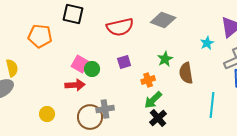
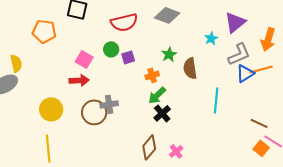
green circle: (92, 69) -> (111, 49), moved
yellow circle: (47, 114) -> (51, 109), size x1.5

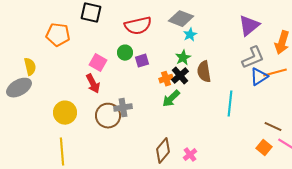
cyan star: (211, 38) -> (190, 35), moved
red arrow: (79, 80) -> (93, 84), turned 66
black cross: (162, 113) -> (180, 76), moved
orange square: (261, 148) -> (264, 148), moved

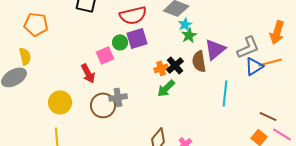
purple triangle: (249, 26) -> (215, 49), moved
orange pentagon: (58, 35) -> (36, 24), moved
green star: (183, 58) -> (189, 35), moved
purple square: (142, 61) -> (137, 38), moved, size x1.5
pink square: (98, 63) -> (105, 55), moved, turned 36

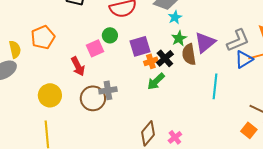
orange pentagon: (36, 24) -> (43, 37), moved, turned -30
green star: (189, 35) -> (179, 38), moved
purple square: (137, 38) -> (140, 46), moved

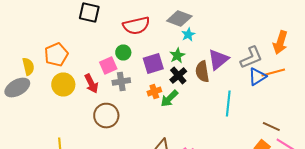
green star: (179, 38) -> (177, 56), moved
orange cross: (151, 61) -> (154, 92), moved
gray cross: (108, 90) -> (121, 82), moved
yellow circle: (50, 95) -> (63, 84), moved

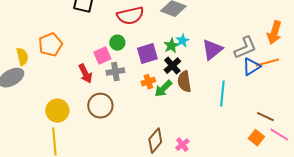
cyan star: (188, 34) -> (182, 41), moved
brown semicircle: (202, 72) -> (184, 82), moved
yellow circle: (63, 84) -> (57, 111), moved

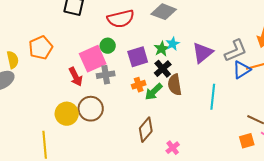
pink square: (102, 56) -> (93, 59), size x1.5
yellow circle: (57, 111) -> (67, 114), moved
orange square: (256, 138) -> (247, 141), turned 35
brown diamond: (155, 141) -> (146, 130), moved

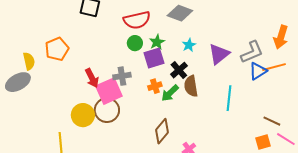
green circle: (108, 46) -> (135, 43), moved
green star: (162, 49) -> (157, 42), moved
pink square: (93, 59) -> (109, 91), moved

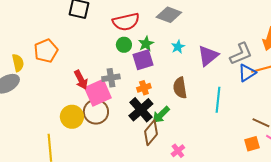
black cross: (179, 70) -> (141, 110), moved, size x1.4
green arrow: (170, 93) -> (161, 115), moved

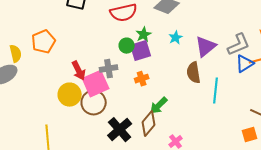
green circle: (124, 45) -> (127, 46), moved
brown semicircle: (180, 88) -> (194, 73), moved
black cross: (141, 110) -> (120, 130), moved
yellow circle: (72, 117) -> (70, 95), moved

